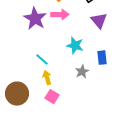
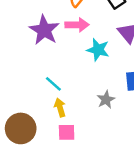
cyan star: (75, 46) -> (98, 50), moved
pink square: (52, 97) -> (67, 132), turned -32

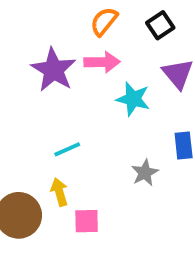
cyan line: (53, 84) -> (67, 149), turned -66
yellow arrow: (60, 107) -> (59, 192), moved

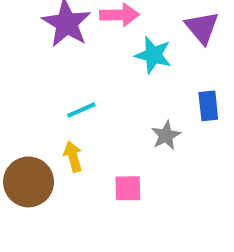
pink square: (87, 221) -> (128, 188), moved

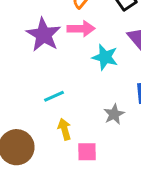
yellow arrow: (73, 157) -> (64, 129), moved

